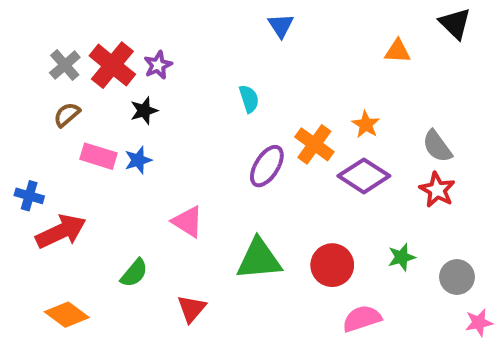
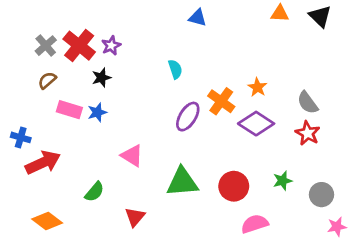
blue triangle: (281, 25) -> (198, 18), turned -42
orange triangle: (398, 51) -> (280, 14), moved

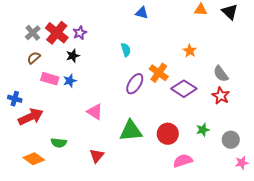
orange star: (257, 87) -> (190, 51), moved
green semicircle: (94, 192) -> (59, 143), moved, turned 56

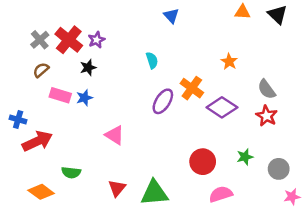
blue triangle: (142, 13) -> (171, 16), turned 32
green triangle: (131, 131) -> (154, 193), moved

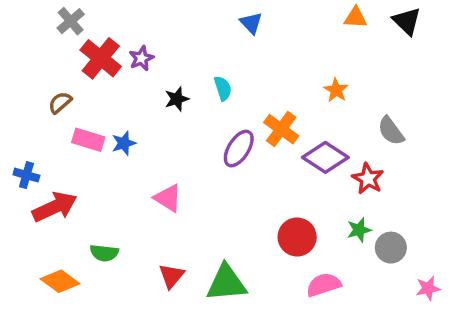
gray cross: (40, 40) -> (71, 21), moved
black star: (88, 68) -> (177, 99), moved
red star: (267, 116) -> (368, 179), moved
gray circle: (279, 169) -> (391, 248), moved

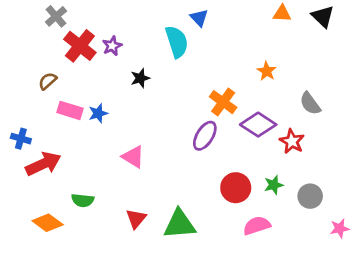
cyan semicircle: (223, 88) -> (177, 42), moved, size x1.6
purple ellipse: (239, 149) -> (205, 136), moved
green star: (359, 230) -> (274, 185), moved

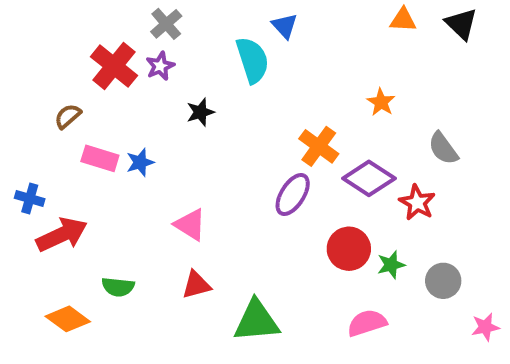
gray cross: (56, 16) -> (166, 24), moved
red circle: (236, 188) -> (349, 249), moved
red triangle: (136, 219) -> (196, 285), moved, turned 35

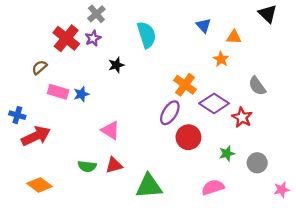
orange triangle: (403, 20) -> (234, 37), moved
blue triangle: (285, 26) -> (204, 25), moved
red circle: (349, 249) -> (188, 137), moved
green semicircle: (118, 287) -> (87, 166), moved

